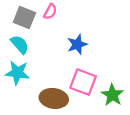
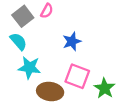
gray square: (24, 17) -> (23, 16), turned 30
cyan star: (17, 73) -> (29, 68), moved

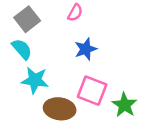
pink semicircle: (47, 11) -> (75, 13), moved

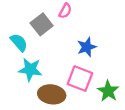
gray square: (27, 19) -> (42, 24), moved
blue star: (86, 49) -> (87, 47), moved

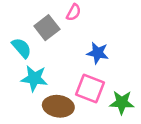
blue star: (87, 47) -> (98, 53), turned 30
green star: (108, 91) -> (122, 102), turned -30

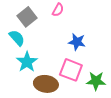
gray square: (47, 28) -> (27, 17), moved
cyan star: (34, 78) -> (27, 62), turned 30

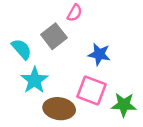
gray square: (27, 17) -> (54, 36), moved

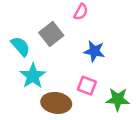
pink semicircle: (75, 13) -> (81, 12), moved
pink square: (91, 91) -> (87, 86), size x0.7

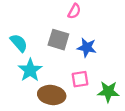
gray square: (51, 34) -> (58, 40), moved, turned -35
pink square: (87, 86) -> (80, 79), turned -30

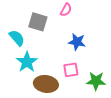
gray square: (58, 40) -> (38, 22), moved

